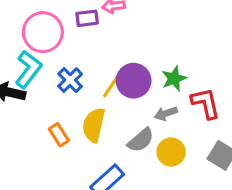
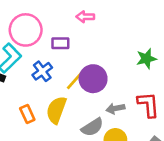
purple rectangle: (87, 18) -> (60, 43), moved
green star: (174, 79) -> (146, 59), moved

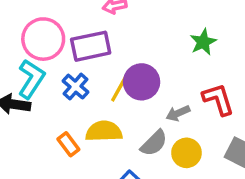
purple rectangle: (60, 43) -> (91, 46), size x1.6
yellow semicircle: (56, 110) -> (104, 131), turned 80

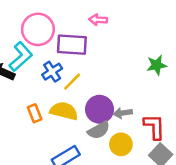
purple circle: (142, 82) -> (100, 109), moved
yellow line: (119, 89) -> (72, 82), moved
red L-shape: (218, 99) -> (154, 127), moved

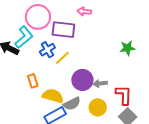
yellow semicircle: (64, 111) -> (53, 96), moved
gray semicircle: (99, 130) -> (72, 104), moved

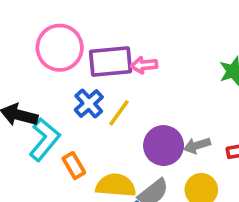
pink arrow: (84, 11) -> (144, 65), moved
cyan L-shape: (24, 37) -> (45, 139), moved

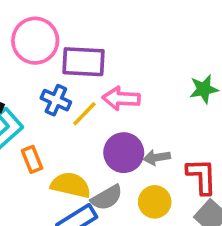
pink arrow: (144, 65) -> (121, 98), moved, size x1.4
blue cross: (89, 104) -> (56, 100), turned -32

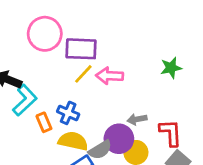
blue cross: (56, 100) -> (68, 113), moved
yellow line: (84, 114) -> (83, 74), moved
purple circle: (124, 153) -> (119, 139), moved

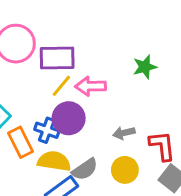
green star: (171, 68) -> (145, 67), moved
orange rectangle: (44, 122) -> (20, 142), size x1.4
purple circle: (119, 139) -> (69, 118), moved

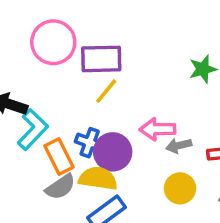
pink arrow: (91, 86) -> (158, 129), moved
purple circle: (69, 118) -> (113, 152), moved
gray semicircle: (85, 169) -> (60, 187), moved

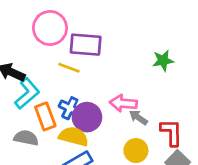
yellow line: (106, 91) -> (69, 68), moved, turned 65
gray arrow: (179, 146) -> (138, 117), turned 42
gray semicircle: (60, 187) -> (26, 138), moved, turned -140

